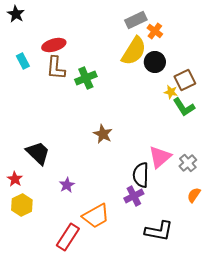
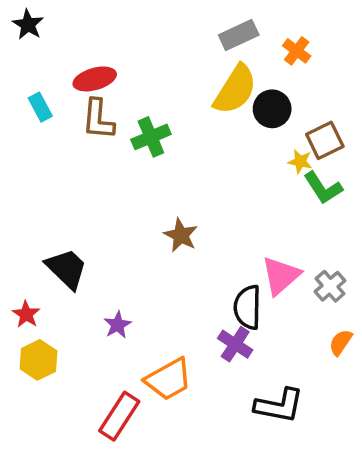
orange cross: (155, 31) -> (297, 51), moved
purple cross: (134, 196) -> (235, 344), turned -30

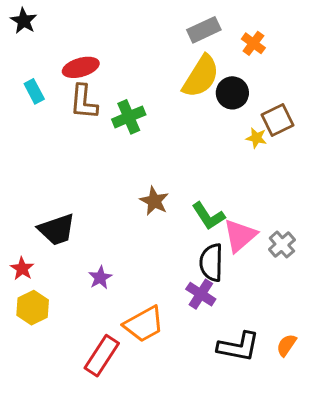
green L-shape: (323, 188) -> (208, 216), moved
black trapezoid: (67, 269) -> (57, 230), turned 117
orange semicircle: (341, 342) -> (286, 345), moved

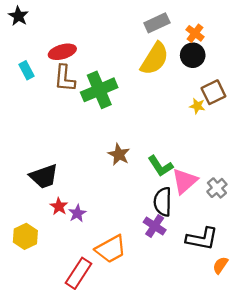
black circle: (232, 93) -> (193, 55), moved
green cross: (129, 117) -> (99, 90), size x1.4
red star: (22, 269) -> (59, 206), moved
black L-shape: (238, 347) -> (202, 239), moved

